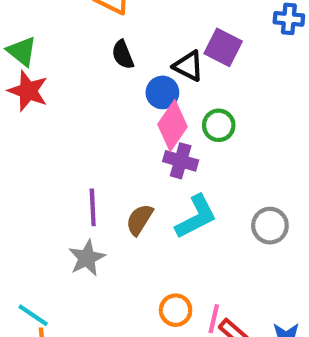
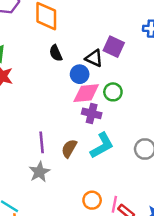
pink diamond: (173, 126) -> (86, 93), turned 52

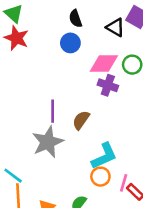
blue circle: (80, 74) -> (70, 43), moved
cyan L-shape: (102, 146) -> (104, 156), moved
gray star: (39, 172) -> (48, 142), size x1.4

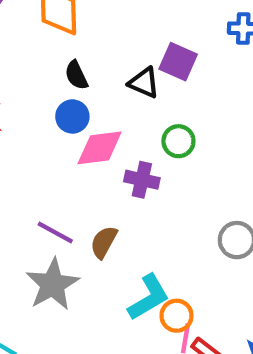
pink diamond: (104, 63) -> (100, 148), moved
purple line: (53, 111) -> (55, 232), turned -55
orange circle: (100, 177) -> (177, 316), moved

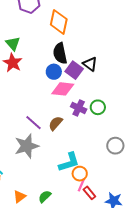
purple square: (178, 62) -> (74, 70), moved
black semicircle: (76, 75) -> (60, 53), size x1.5
green circle: (178, 141) -> (98, 107), moved
brown semicircle: (104, 242) -> (56, 123), moved

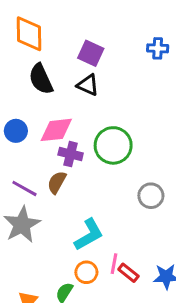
purple square: (74, 70) -> (91, 53), moved
blue circle: (54, 72) -> (16, 131), moved
green circle: (98, 107) -> (113, 145), size x1.6
purple cross: (79, 108) -> (71, 154), moved
orange circle: (80, 174) -> (86, 272), moved

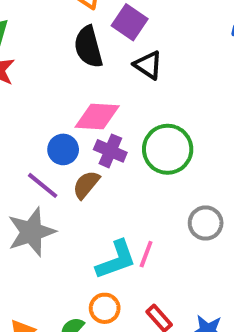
purple square: (91, 53) -> (130, 22), moved
blue circle: (16, 131) -> (63, 149), moved
pink line: (114, 264) -> (146, 254), moved

